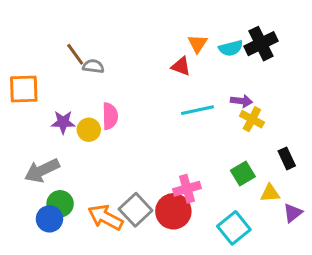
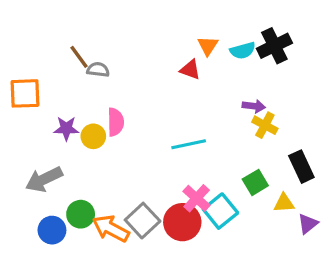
cyan line: (198, 110) -> (189, 144), moved
black rectangle: (287, 158) -> (301, 167), size x1.4
pink cross: (187, 189) -> (197, 198), turned -32
green circle: (60, 204) -> (81, 214), moved
cyan square: (234, 228) -> (220, 211), moved

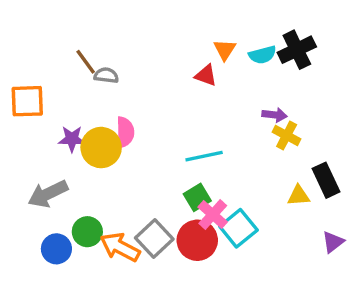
yellow circle: (93, 136) -> (101, 148), size x1.5
green square: (255, 182) -> (197, 197), moved
yellow triangle: (284, 203) -> (299, 196), moved

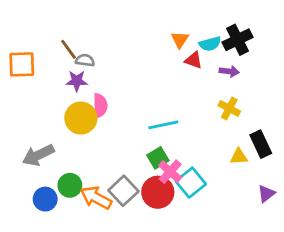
red triangle: (206, 75) -> (194, 60), moved
orange square: (27, 101) -> (22, 64), moved
purple arrow: (275, 115) -> (229, 71), moved
purple star: (72, 139) -> (77, 81), moved

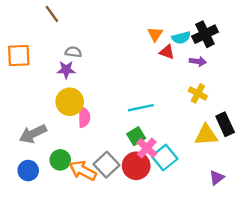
brown line: (69, 49) -> (52, 14), moved
pink semicircle: (100, 106) -> (84, 117), moved
yellow triangle: (239, 156) -> (206, 135), size x1.5
purple triangle: (266, 194) -> (217, 178), moved
blue circle: (45, 199) -> (28, 171), moved

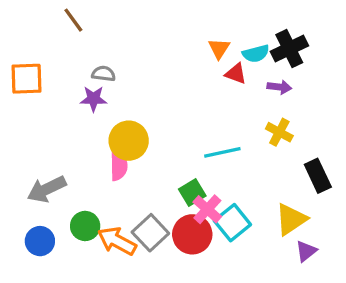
yellow circle: (70, 102) -> (129, 141), moved
cyan line: (141, 108) -> (222, 152), moved
yellow triangle: (206, 135) -> (291, 219), moved, turned -30

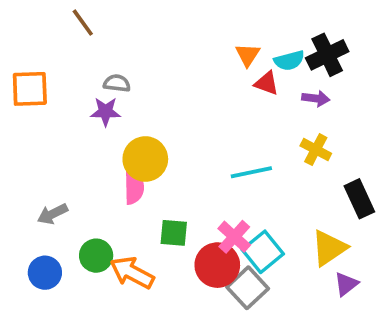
gray arrow: (47, 189) -> (52, 214), size x0.7
green square: (192, 193) -> (174, 233), moved, turned 36
gray square: (150, 233) -> (248, 288), moved

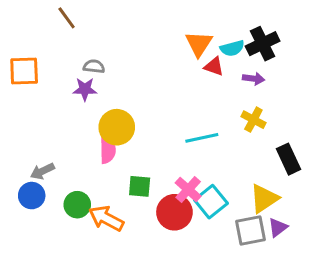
orange triangle: (248, 55) -> (199, 44), size x1.4
blue circle: (45, 273) -> (32, 196), moved
gray square: (248, 288) -> (250, 230), moved, turned 32

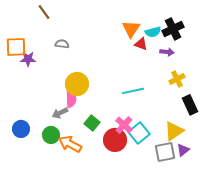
purple star: (85, 89) -> (28, 59), moved
yellow cross: (253, 120) -> (177, 79), moved, turned 35
gray arrow: (42, 171) -> (60, 113), moved
green square: (140, 186) -> (92, 123), turned 35

